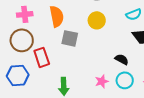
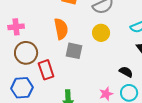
pink cross: (25, 14) -> (16, 27), moved

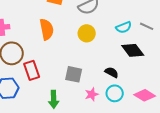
gray square: (74, 51) -> (74, 74), moved

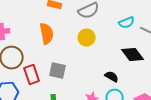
cyan semicircle: (124, 27) -> (127, 23), moved
gray square: (74, 74) -> (58, 71), moved

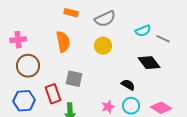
red rectangle: (32, 75) -> (53, 94), moved

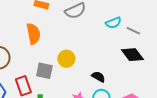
yellow circle: (103, 46) -> (66, 59), moved
black diamond: (149, 63) -> (132, 55), moved

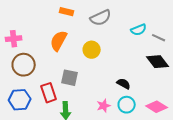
orange semicircle: (33, 34) -> (59, 41), turned -140
yellow circle: (66, 59) -> (92, 50), moved

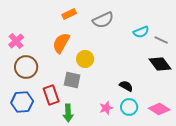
orange rectangle: (67, 12) -> (69, 14), turned -40
pink cross: (14, 39) -> (16, 41), turned -35
yellow circle: (92, 50) -> (85, 59), moved

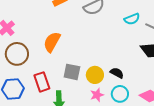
orange semicircle: (61, 43) -> (52, 42), moved
yellow circle: (85, 59) -> (95, 75), moved
gray square: (72, 80) -> (72, 72), moved

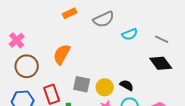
cyan semicircle: (132, 19) -> (130, 34), moved

